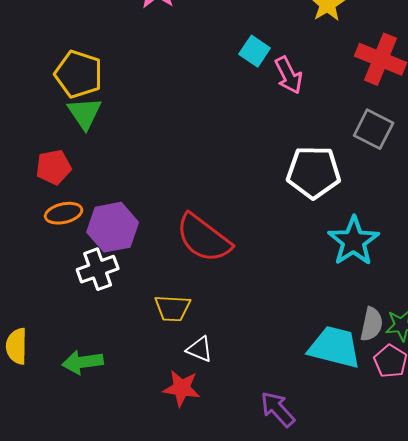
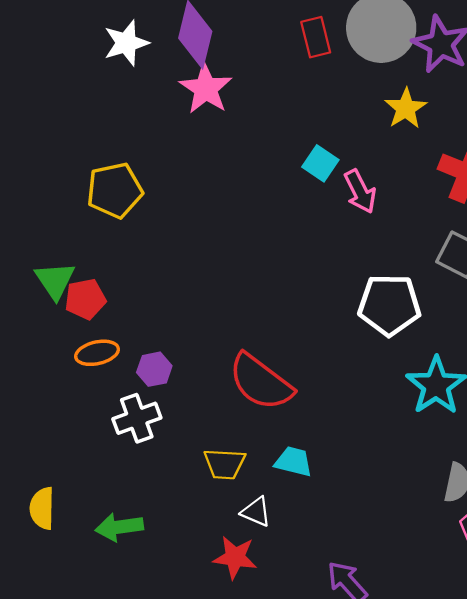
yellow pentagon: (79, 74) -> (115, 190), turned -30
green triangle: (85, 113) -> (55, 280), moved
purple hexagon: (113, 227) -> (154, 369), size x0.6
cyan trapezoid: (335, 347) -> (293, 462), moved, size x0.6

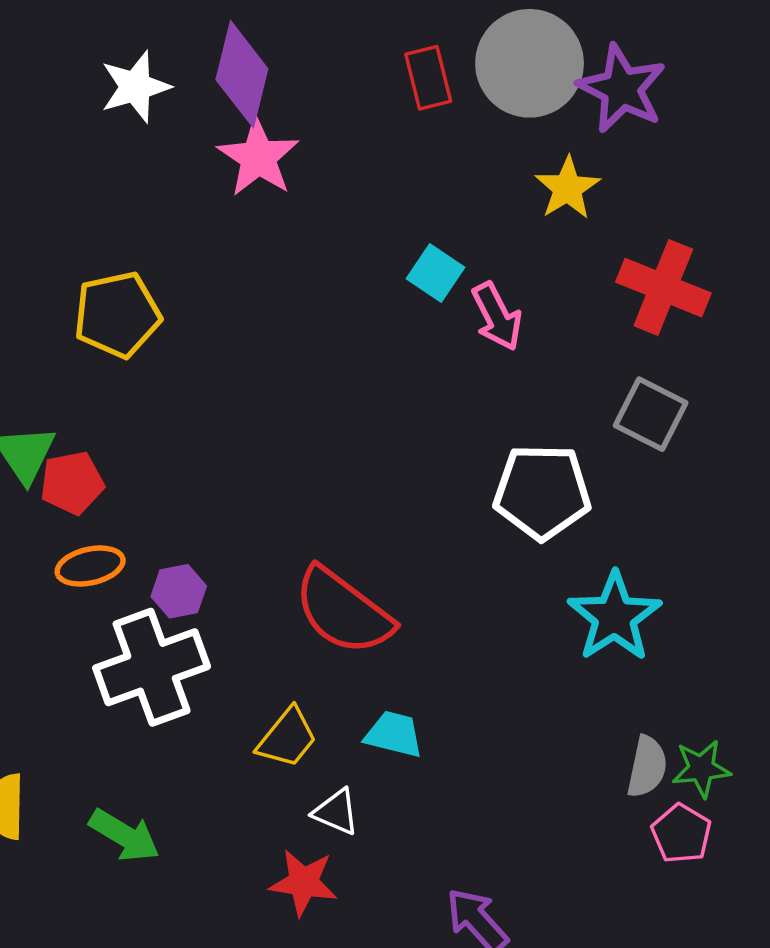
white cross: (137, 418) -> (152, 667), size x1.5
yellow trapezoid: (224, 464) -> (287, 738), turned -54
green arrow: (119, 527) -> (124, 835), turned -141

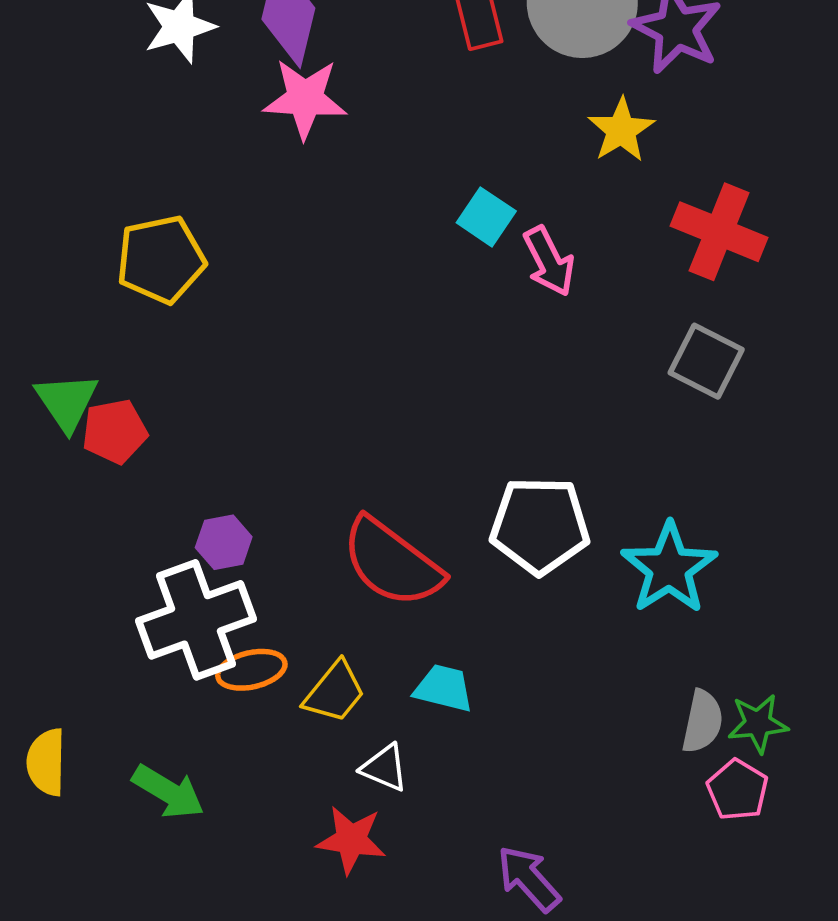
pink star: (258, 157) -> (305, 99), turned -30
white pentagon: (542, 492) -> (540, 526), moved
orange ellipse: (90, 566) -> (251, 670), moved

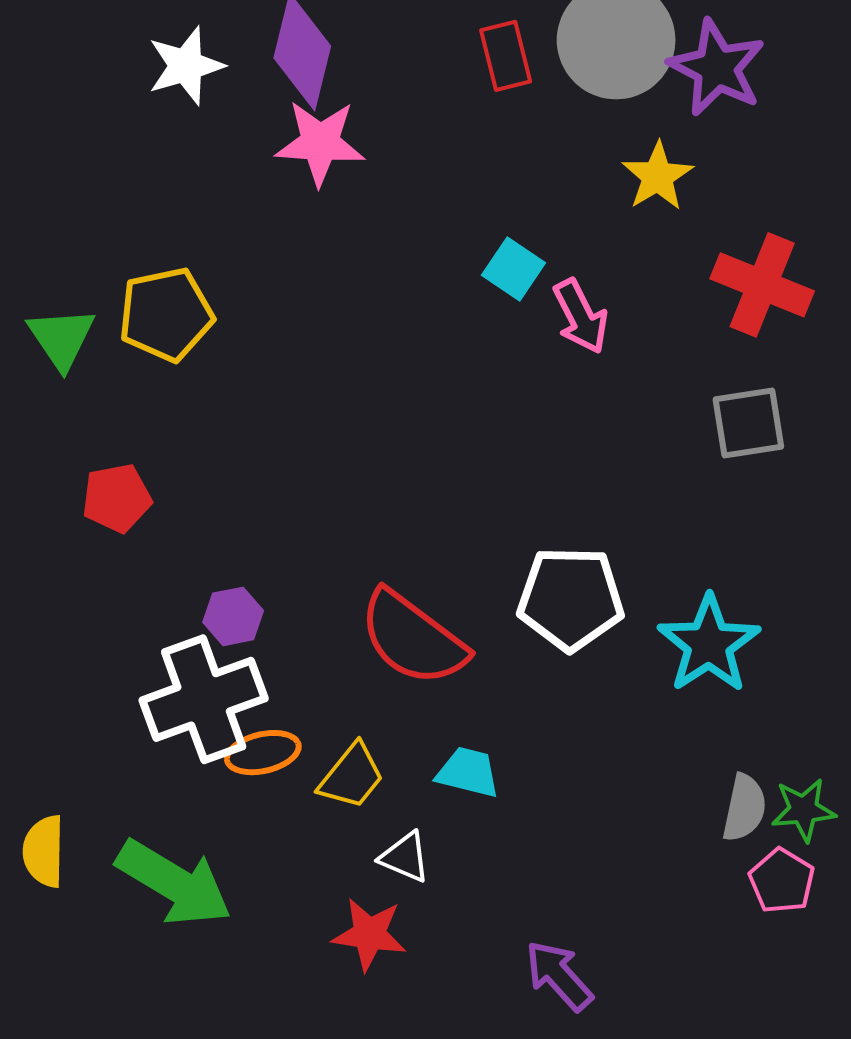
gray square: (706, 361) -> (748, 423), turned -36
green triangle: (67, 402) -> (61, 338), moved
green arrow: (168, 792) -> (174, 883), size x1.5

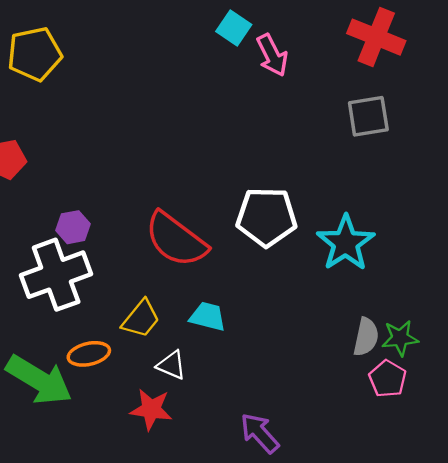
orange ellipse: (263, 753) -> (89, 354), moved

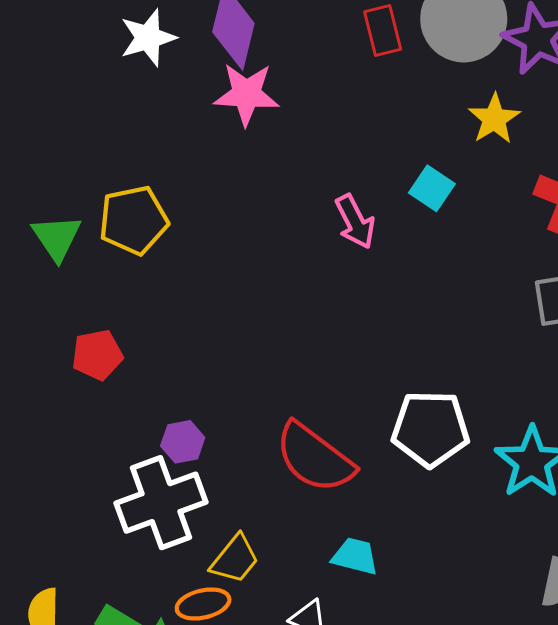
cyan square: (234, 28) -> (432, 188), moved
pink arrow: (272, 55) -> (355, 222), moved
yellow trapezoid: (141, 319) -> (235, 559), moved

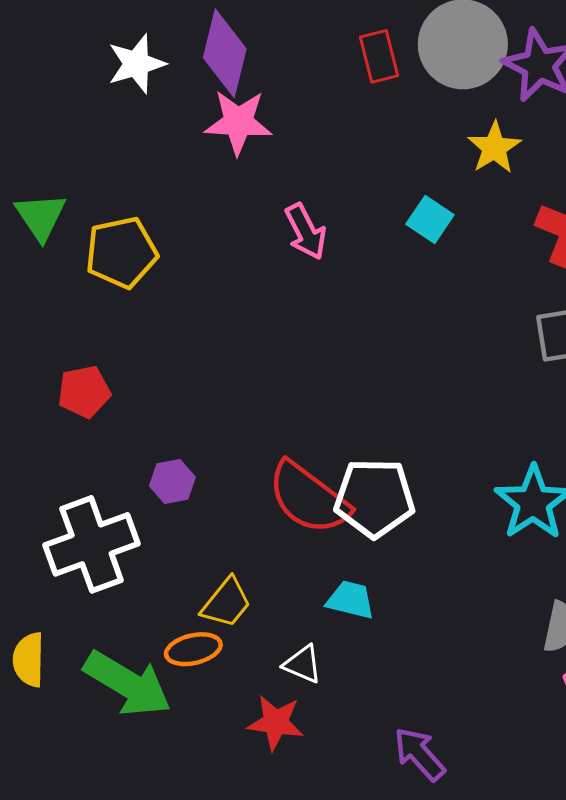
pink arrow: (355, 222) -> (306, 231), moved
green triangle: (57, 238) -> (41, 217), moved
white pentagon: (430, 429) -> (375, 498), moved
white cross: (161, 503) -> (92, 544), moved

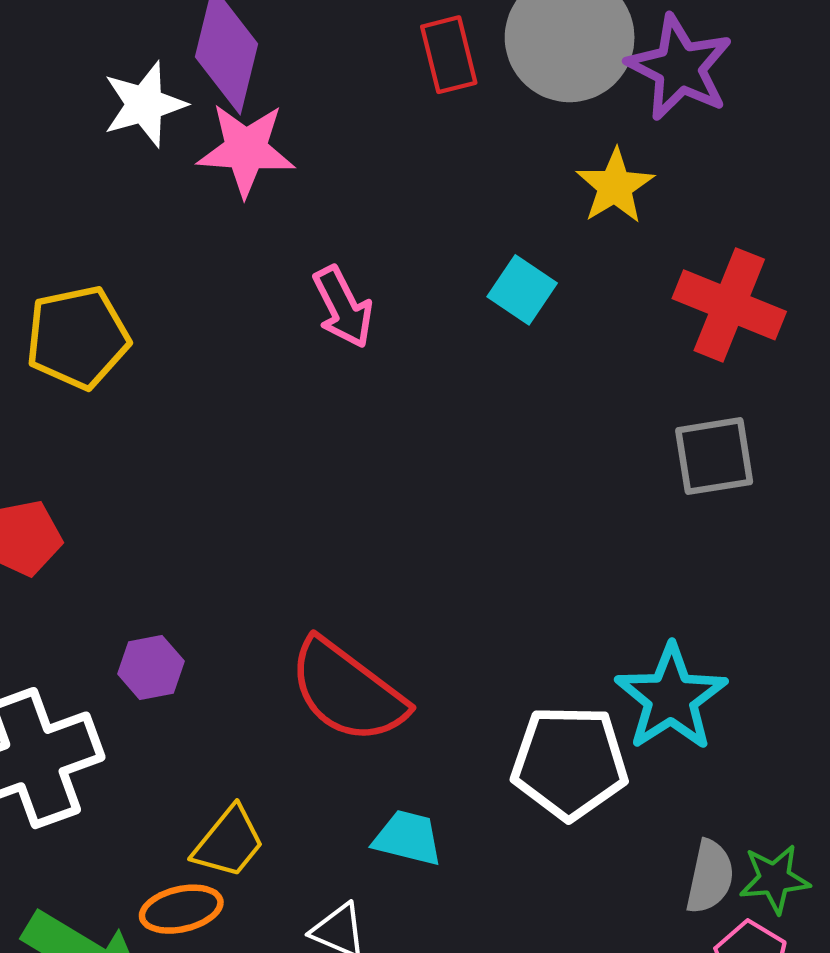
white star: (136, 64) -> (145, 104), moved
white pentagon: (375, 498) -> (570, 762), moved

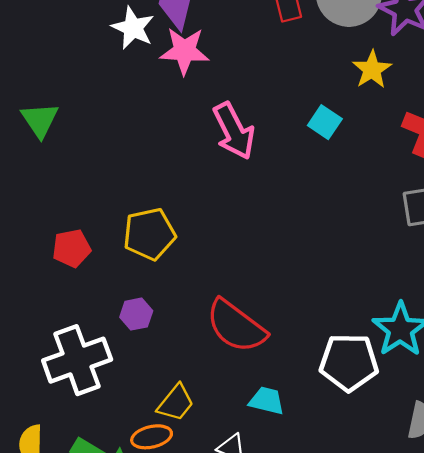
white star: (145, 104) -> (133, 28), turned -30
pink arrow: (343, 307) -> (234, 131), size x1.4
yellow pentagon: (78, 337) -> (149, 234), moved

